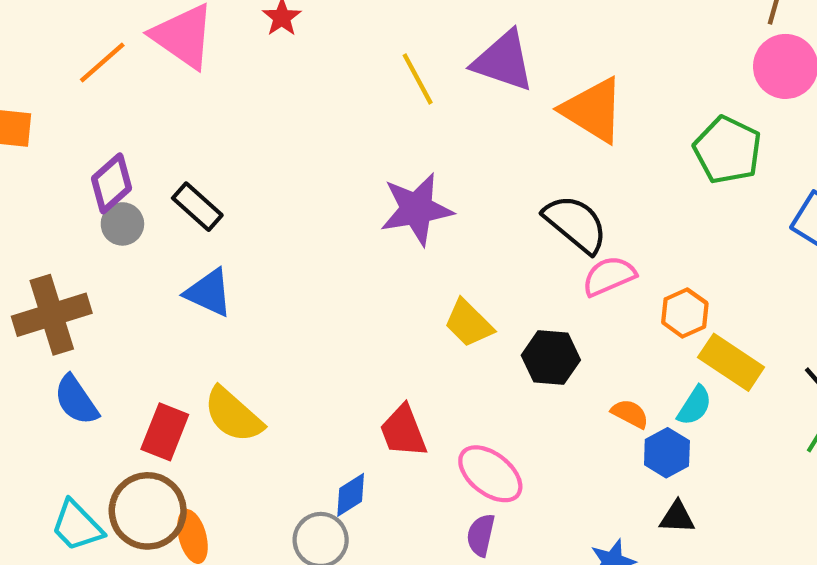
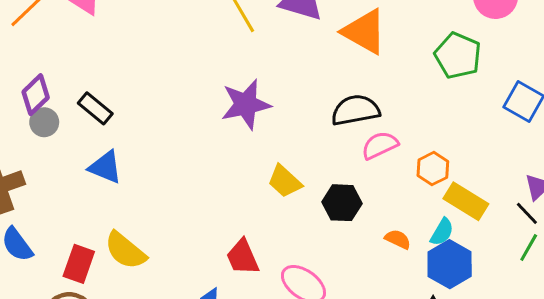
black semicircle: (576, 224) -> (355, 110), turned -48
blue hexagon: (667, 453) -> (450, 264), moved, size x1.4

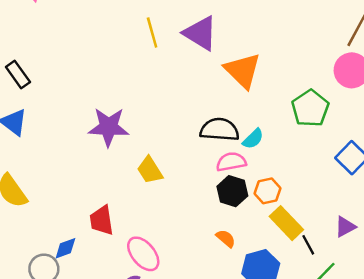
purple star: (246, 104) -> (109, 127), moved
black hexagon: (342, 203) -> (232, 191), moved
black line: (527, 213) -> (308, 245), moved
cyan semicircle: (442, 232) -> (253, 139), moved

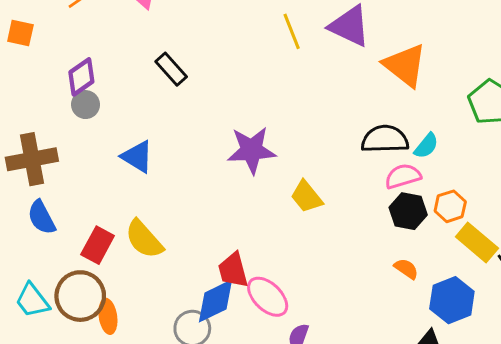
black rectangle: (18, 74) -> (171, 69), moved
red trapezoid: (102, 220) -> (233, 270), moved
blue diamond: (65, 248) -> (215, 301), size x1.6
pink ellipse: (143, 254) -> (268, 297), moved

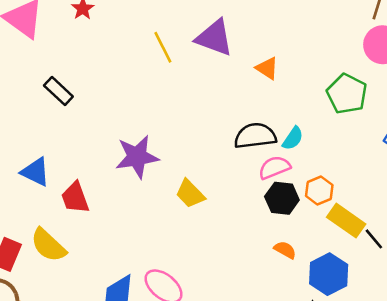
orange triangle: (405, 65) -> (267, 68), size x0.6
red trapezoid: (233, 270) -> (75, 198), moved

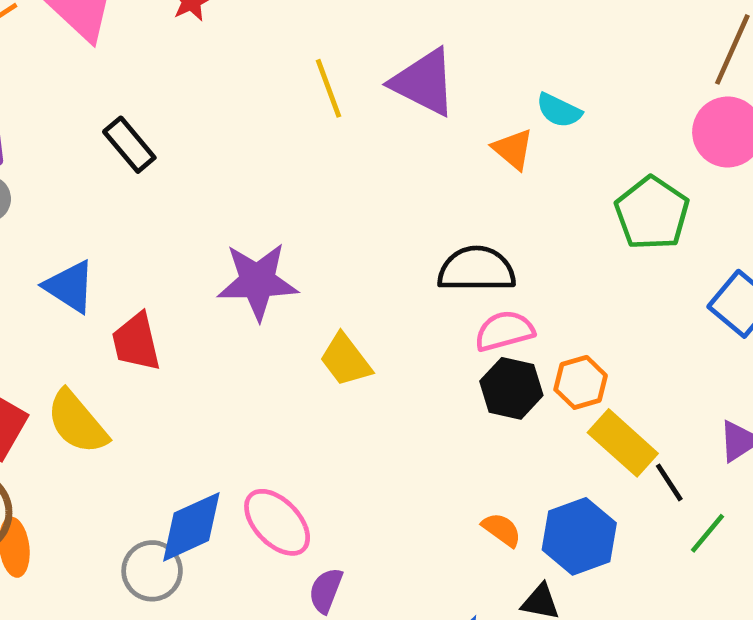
cyan semicircle: (293, 138) -> (559, 110), moved, turned 75
orange semicircle: (285, 250) -> (502, 530), moved

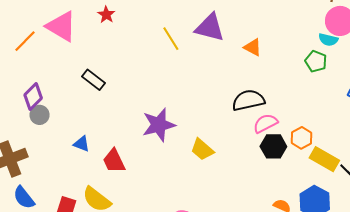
cyan semicircle: (559, 110) -> (328, 40), moved
green pentagon: (652, 213) -> (316, 61), size x0.7
blue triangle: (70, 287) -> (82, 144), size x0.7

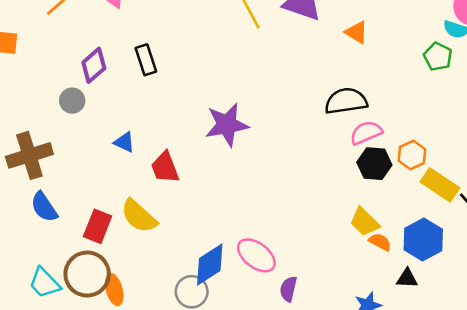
black rectangle: (93, 80) -> (146, 60), turned 30
purple diamond: (33, 97) -> (94, 65), moved
yellow trapezoid: (202, 150) -> (365, 222), moved

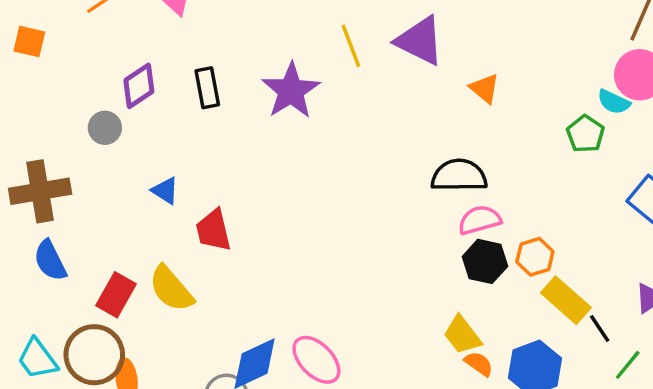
purple star: (227, 125) -> (291, 91), moved, turned -30

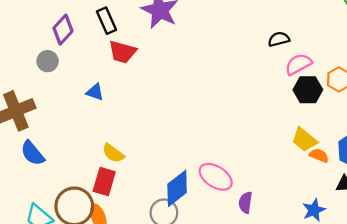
black semicircle: (459, 176) -> (279, 39), size x0.6
red trapezoid: (213, 230) -> (122, 52), moved, turned -48
yellow semicircle: (171, 289) -> (113, 153), size x0.7
red rectangle: (116, 295) -> (104, 182), moved

